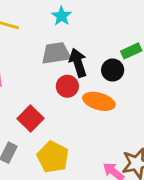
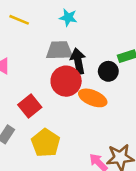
cyan star: (62, 16) -> (68, 18), turned -30
red circle: (67, 86) -> (66, 81), size x1.5

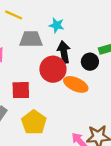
cyan star: (68, 18) -> (57, 25), moved
gray trapezoid: (59, 50) -> (31, 39), moved
red square: (30, 106) -> (21, 90), turned 36

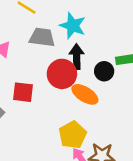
cyan star: (57, 25) -> (73, 26), size x1.5
yellow pentagon: (34, 122) -> (73, 135), moved

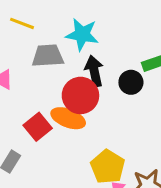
red square: (23, 92) -> (38, 127), turned -35
orange ellipse: (85, 94) -> (68, 118), moved

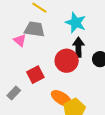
gray trapezoid: (48, 56) -> (34, 29), moved
orange ellipse: (68, 118) -> (62, 98), moved

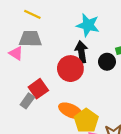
cyan star: (76, 23) -> (88, 25), moved
gray rectangle: (14, 93) -> (27, 101), moved

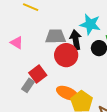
cyan star: (88, 25) -> (90, 24), moved
gray trapezoid: (30, 39) -> (56, 36), moved

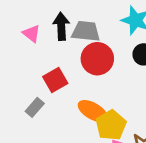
black arrow: (76, 40) -> (61, 26), moved
gray rectangle: (28, 85) -> (35, 107), moved

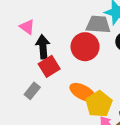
black arrow: (61, 26) -> (43, 47), moved
gray trapezoid: (86, 31) -> (98, 25), moved

